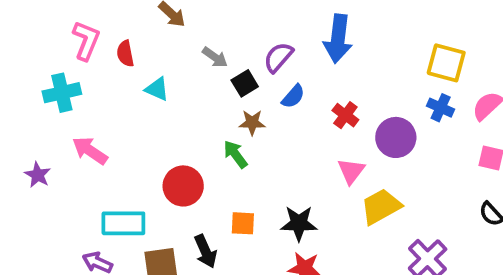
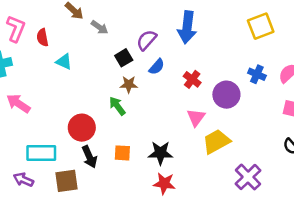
gray arrow: (215, 57) -> (100, 27), moved
yellow square: (446, 63) -> (261, 26), moved, turned -36
black arrow: (206, 251) -> (89, 157), moved

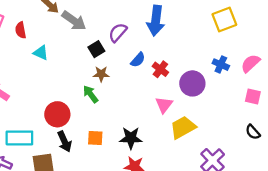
gray arrow: (100, 27) -> (74, 21), size x1.5
blue semicircle: (157, 67) -> (138, 60), moved

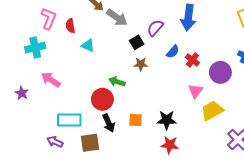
green arrow: (91, 94) -> (117, 82), moved, turned -35

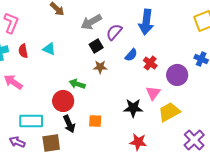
gray arrow: (117, 18) -> (91, 22), moved, turned 115
red semicircle: (70, 26) -> (23, 51), moved
black star: (167, 120) -> (133, 108), moved
red star: (170, 145) -> (138, 142), moved

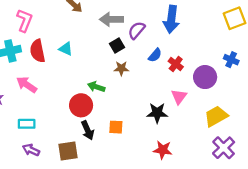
gray arrow: (91, 22) -> (112, 19), turned 30
red semicircle: (23, 51) -> (38, 51), size x1.5
yellow trapezoid: (169, 112) -> (216, 116), moved
cyan rectangle: (31, 121) -> (27, 124), moved, size x0.7

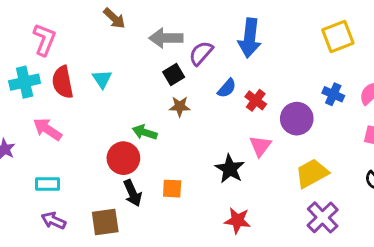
cyan triangle: (66, 49) -> (102, 79), turned 32
black star: (157, 113) -> (230, 169), turned 30

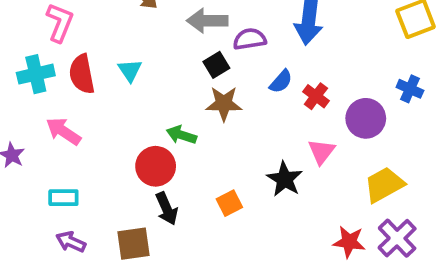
purple semicircle: (201, 53) -> (250, 39), turned 40
brown star: (180, 106) -> (224, 104), size x1.4
orange square: (172, 189) -> (229, 203), moved, turned -30
red star: (237, 220) -> (349, 242), moved

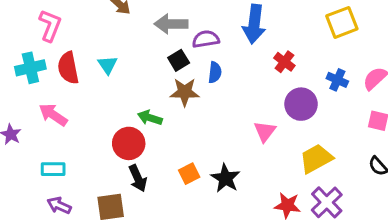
blue semicircle: (281, 81) -> (215, 72), moved, turned -35
red cross: (316, 96) -> (284, 62), moved
black star: (285, 179) -> (225, 178), moved

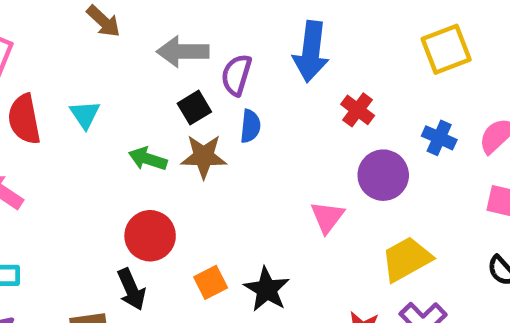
purple semicircle: (206, 39) -> (236, 75), turned -64
green arrow: (150, 118) -> (148, 159), moved
red circle: (129, 143) -> (150, 236), moved

